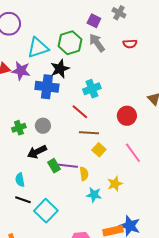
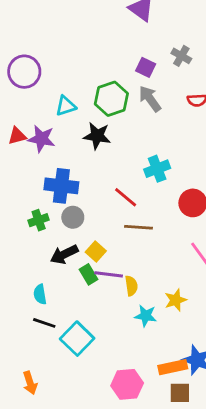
cyan triangle: (38, 48) -> (66, 106), size x0.7
black star: (60, 69) -> (97, 136), turned 30
blue cross: (47, 87) -> (61, 186), moved
cyan cross: (92, 89) -> (157, 169), moved
yellow square: (99, 150) -> (96, 252), moved

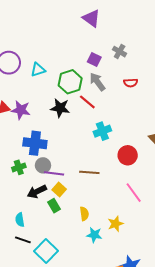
cyan triangle: (66, 106) -> (38, 70), moved
red line: (126, 197) -> (87, 102), moved
purple line: (109, 274) -> (54, 173), moved

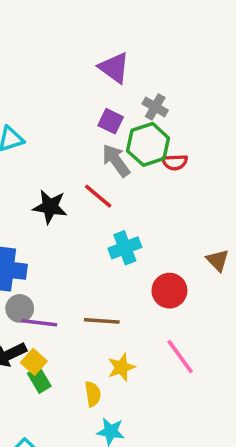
purple triangle: (91, 18) -> (114, 68), moved
green hexagon: (70, 82) -> (148, 144), moved
yellow square: (59, 190) -> (34, 362), moved
yellow star: (116, 224) -> (121, 367), moved

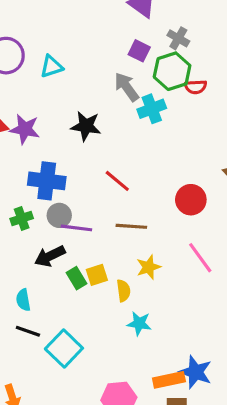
gray arrow: (116, 160) -> (127, 87), moved
red line: (98, 196) -> (117, 181), moved
cyan cross: (125, 248) -> (152, 109), moved
yellow square: (34, 362) -> (97, 275), moved, turned 30

